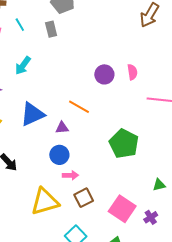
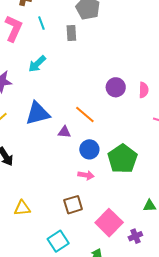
blue circle: (59, 155) -> (89, 149), moved
pink arrow: (70, 175) -> (86, 175), moved
yellow triangle: (45, 202) -> (22, 208), moved, size x0.6

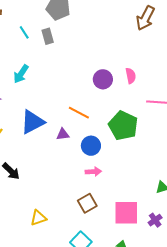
cyan line: (41, 23) -> (24, 32), moved
green pentagon: (122, 159) -> (123, 126), moved
pink square: (109, 223) -> (126, 213), turned -32

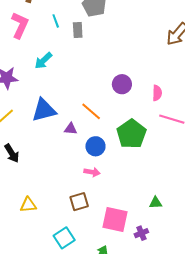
pink semicircle: (131, 76) -> (157, 93), moved

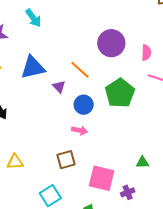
cyan arrow: (43, 61) -> (33, 18), turned -84
purple circle: (122, 84) -> (111, 43), size x1.4
purple triangle: (71, 129) -> (59, 87), turned 40

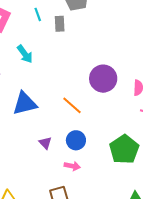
purple triangle: (59, 87) -> (45, 143), moved
green pentagon: (120, 93) -> (124, 149), moved

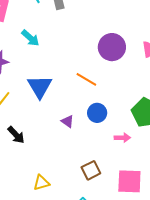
blue triangle: (25, 104) -> (40, 87), turned -36
pink arrow: (72, 166) -> (122, 138), moved

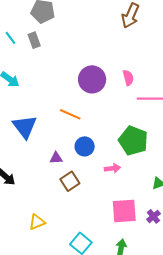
purple triangle: (67, 121) -> (56, 158), turned -32
brown square: (91, 170) -> (70, 181), moved

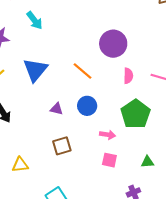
pink semicircle: (128, 78) -> (128, 76), moved
brown square: (70, 181) -> (62, 146), moved
pink square: (124, 211) -> (109, 160), moved, size x0.6

